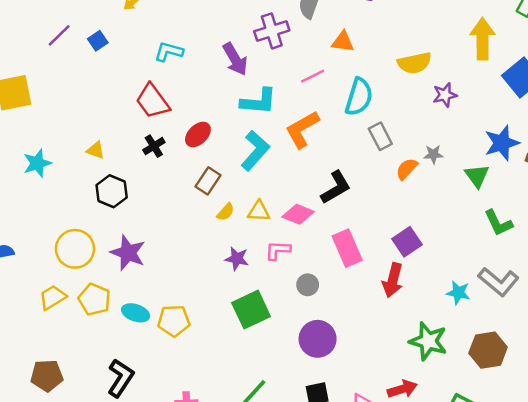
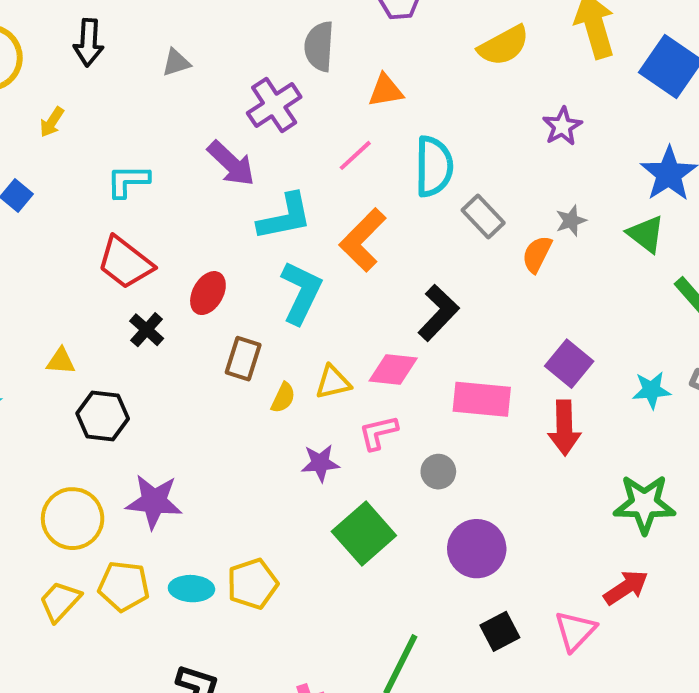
yellow semicircle: (415, 63) -> (504, 46), moved
pink rectangle: (347, 248) -> (482, 399), turned -45
cyan star: (458, 293) -> (651, 390), moved

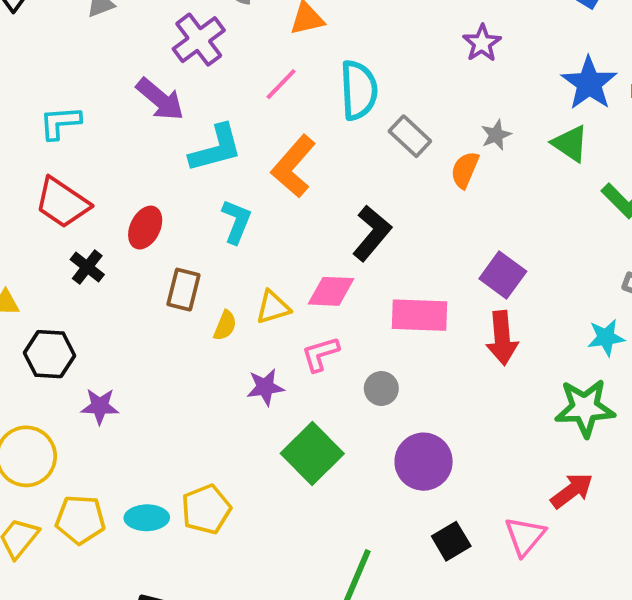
cyan L-shape: (301, 293) -> (236, 221), size x0.7
cyan star: (651, 390) -> (606, 337), moved
purple star: (154, 502) -> (100, 406), moved, size x0.7

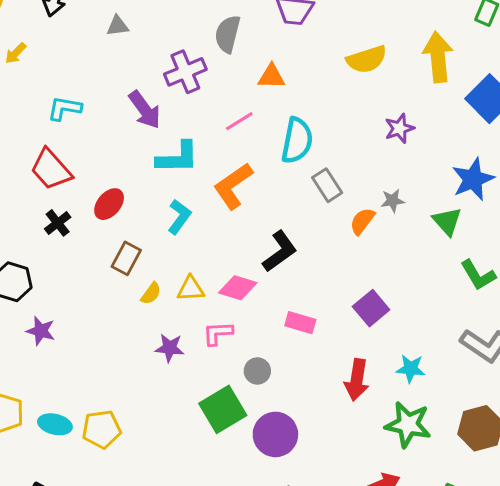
pink rectangle: (420, 315) -> (300, 323), size x0.7
cyan star: (606, 337) -> (411, 369), moved
red arrow: (502, 338) -> (357, 380), moved
green square: (312, 454) -> (223, 409), moved

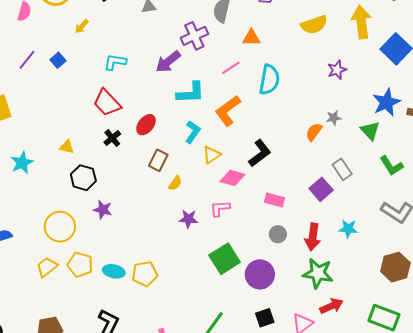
purple arrow: (145, 110) -> (168, 62), turned 88
gray rectangle: (327, 185) -> (342, 169), moved
yellow triangle: (191, 289) -> (212, 155), moved, turned -30
gray circle: (257, 371) -> (278, 234), moved
green star: (408, 424) -> (318, 273), moved

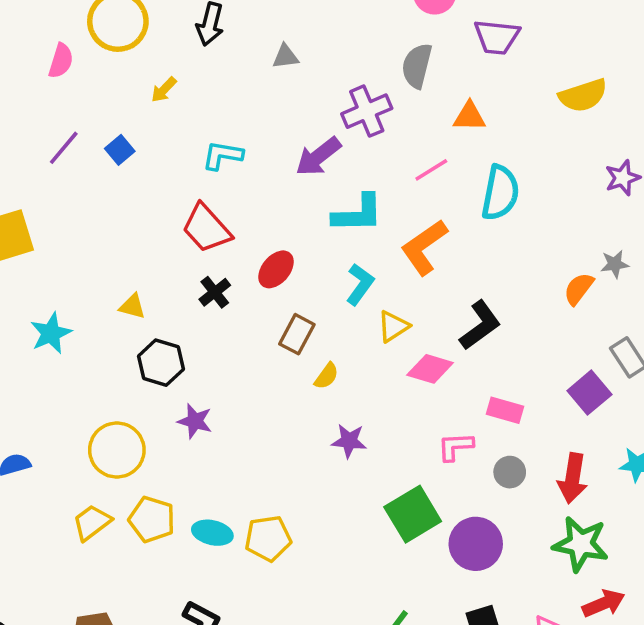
pink L-shape: (220, 208) -> (455, 447), moved

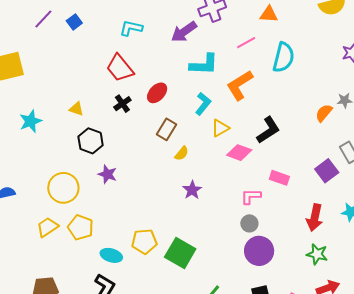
purple star: (349, 441) -> (192, 190), turned 30
gray circle: (510, 472) -> (249, 223), moved
green square: (413, 514) -> (180, 253), moved, turned -32
cyan ellipse: (212, 533) -> (111, 255), moved
green star: (581, 544) -> (317, 254), size x0.7

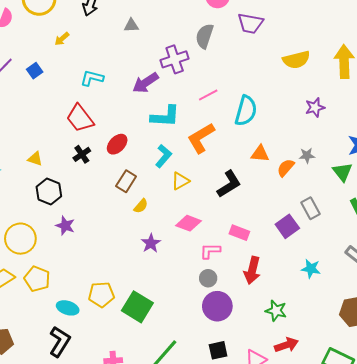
orange triangle: (269, 14) -> (260, 154), moved
pink diamond: (239, 153) -> (189, 223), moved
red arrow: (315, 218) -> (252, 270), moved

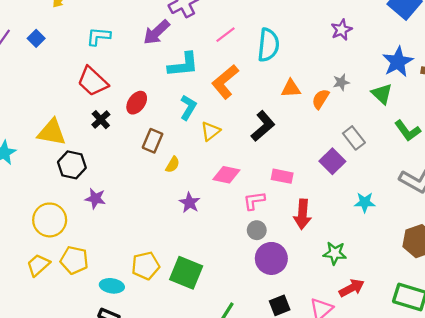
yellow triangle: (35, 159) -> (52, 132), size x1.8

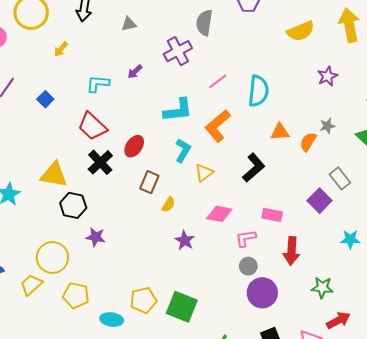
purple arrow: (157, 32) -> (135, 72), moved, size x0.6
blue square: (36, 38) -> (45, 99), moved
black cross: (101, 120) -> (100, 162), size x1.4
yellow trapezoid: (38, 265) -> (31, 285), moved

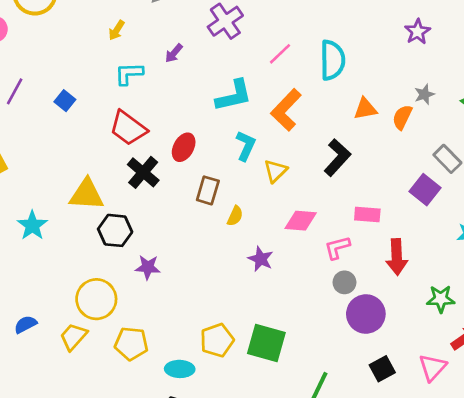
yellow arrow: (61, 49) -> (117, 30), moved

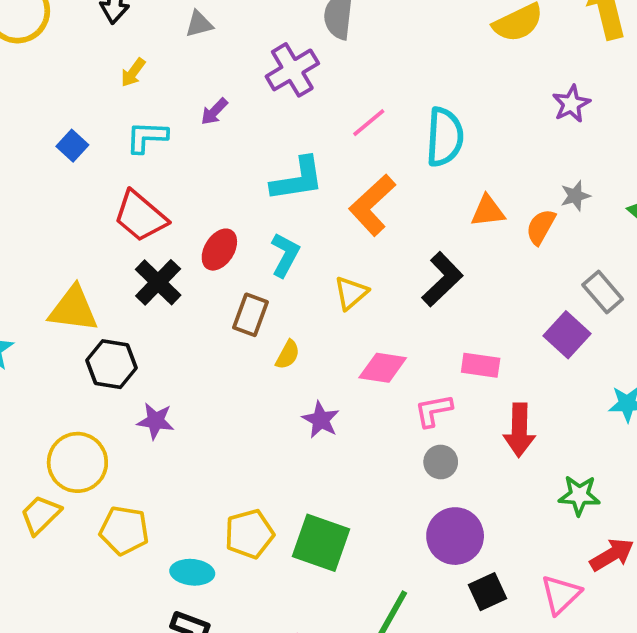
blue square: (65, 101) -> (72, 146), moved
cyan L-shape: (246, 146) -> (285, 255), moved
purple circle: (366, 314) -> (455, 536), moved

